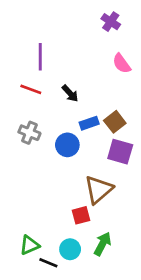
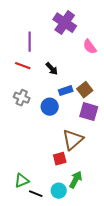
purple cross: (111, 22) -> (65, 23), moved, size x1.6
cyan circle: (70, 249) -> (59, 191), moved

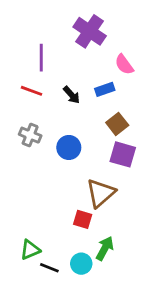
blue rectangle: (66, 91) -> (105, 89), moved
red square: (60, 159) -> (83, 219), turned 32

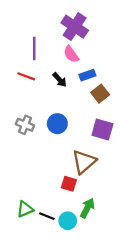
pink semicircle: (124, 65) -> (71, 54), moved
brown square: (117, 124) -> (100, 94), moved
gray cross: (30, 135) -> (25, 125), moved
black line: (49, 268) -> (47, 216), moved

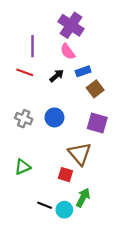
black arrow: (60, 80) -> (57, 76), turned -88
brown triangle: (84, 162) -> (80, 154), turned -30
green triangle: (25, 209) -> (23, 167), moved

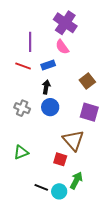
blue rectangle: (83, 71) -> (48, 65), moved
black arrow: (57, 76) -> (46, 87), moved, turned -40

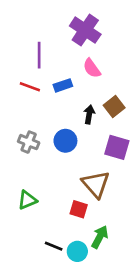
pink semicircle: (62, 47) -> (92, 68), moved
black arrow: (46, 87) -> (89, 114), moved

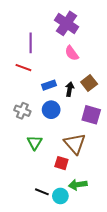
blue rectangle: (63, 85) -> (49, 85), moved
green triangle: (27, 200) -> (35, 143), moved, turned -35
green arrow: (100, 237) -> (78, 185), turned -126

